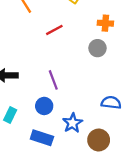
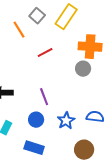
orange cross: (105, 23) -> (90, 47), size x1.6
blue star: (73, 123) -> (66, 121), moved

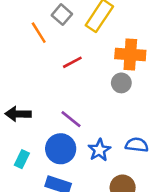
purple line: (44, 97) -> (71, 119), turned -30
blue circle: (36, 120) -> (61, 149), size x1.5

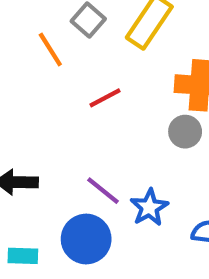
blue star: (99, 150) -> (149, 207), moved
cyan rectangle: (22, 159) -> (23, 256), turned 66

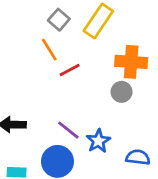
orange line: (50, 49) -> (49, 50), moved

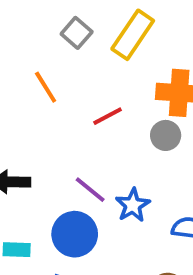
orange line: (49, 50) -> (46, 87), moved
red line: (70, 70) -> (108, 116), moved

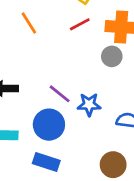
red line: (108, 116) -> (80, 24), moved
blue star: (133, 205) -> (89, 105), turned 30

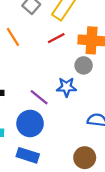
blue star: (89, 105) -> (66, 87), moved

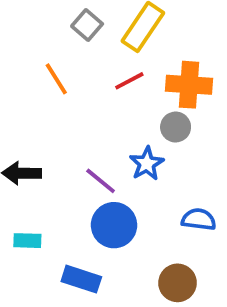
blue star: (66, 87) -> (147, 164), turned -30
blue circle: (30, 123) -> (114, 225), moved

